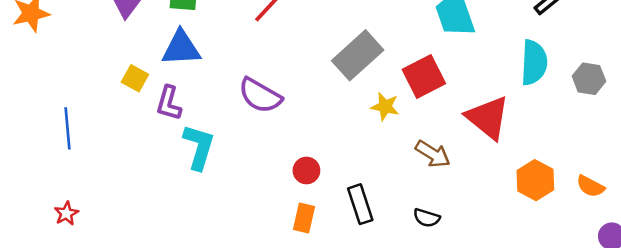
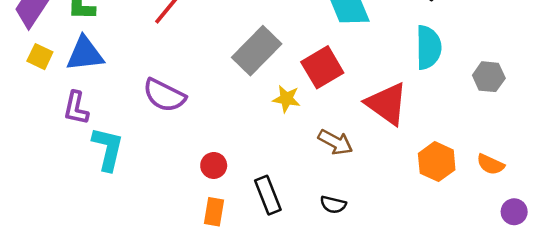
yellow square: (135, 78) -> (40, 57), moved
gray hexagon: (589, 79) -> (489, 77), moved

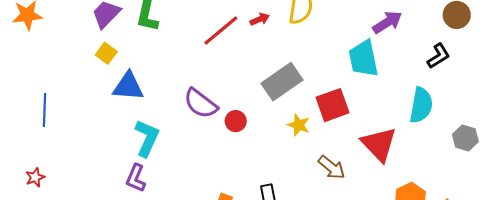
blue triangle: (85, 54) -> (128, 86), moved
purple L-shape: (76, 108) -> (136, 178), moved
red circle: (214, 165) -> (236, 121), moved

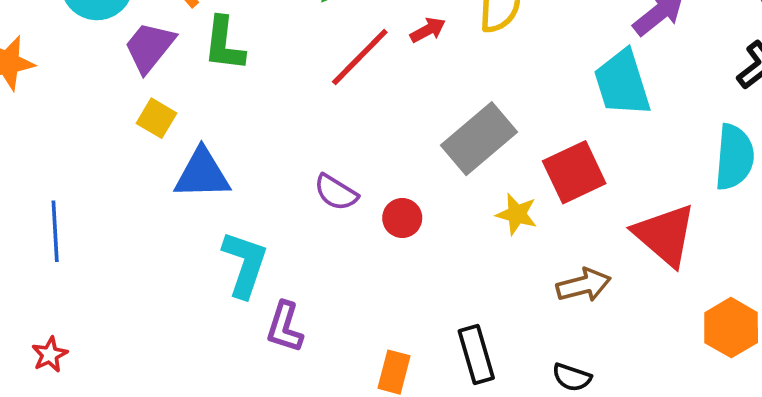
purple semicircle: (201, 104) -> (336, 192), size x0.7
brown arrow: (332, 167) -> (584, 285), turned -48
purple L-shape: (136, 178) -> (285, 327), moved

